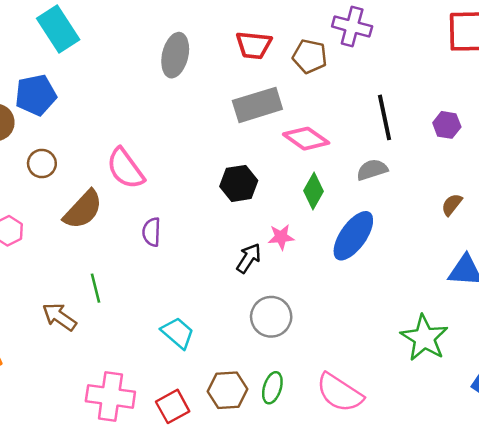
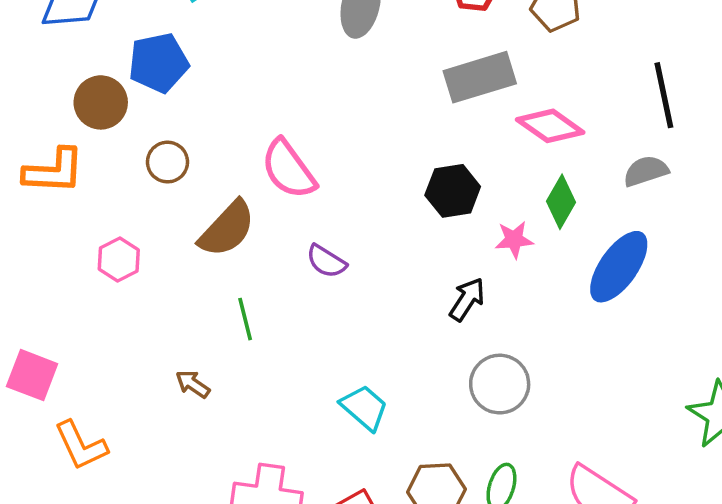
purple semicircle: (152, 232) -> (326, 261), turned -60
pink star: (281, 237) -> (514, 240), moved
green line: (95, 288) -> (245, 319), moved
brown arrow: (59, 317) -> (193, 384), size x0.7

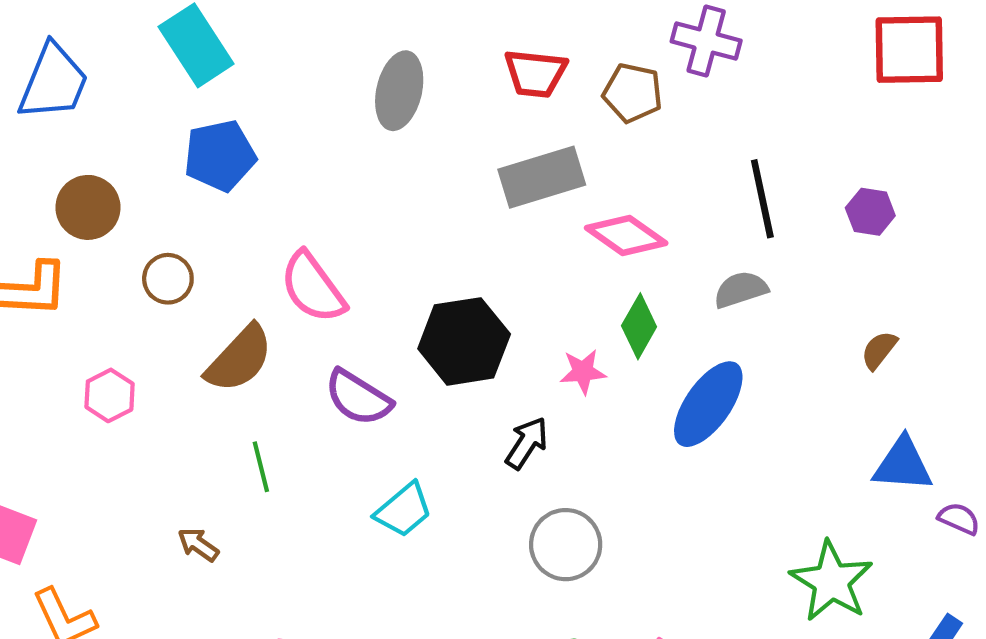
blue pentagon: (158, 63) -> (220, 156), moved
black hexagon: (453, 191) -> (464, 341), moved, size x1.4
purple semicircle: (326, 261) -> (358, 398), size x1.4
cyan trapezoid: (364, 408) -> (404, 510), moved, turned 99

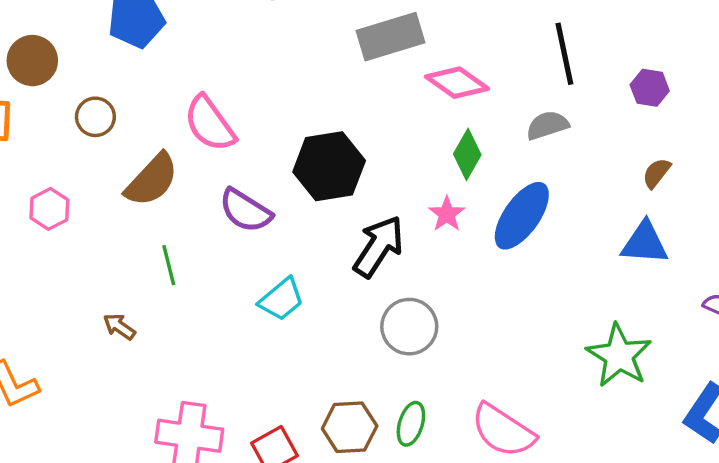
purple hexagon: (870, 212) -> (650, 88), moved
pink star: (583, 372) -> (447, 214), moved, turned -30
black arrow: (527, 443) -> (379, 246), size x1.5
blue triangle: (903, 465) -> (645, 243), moved

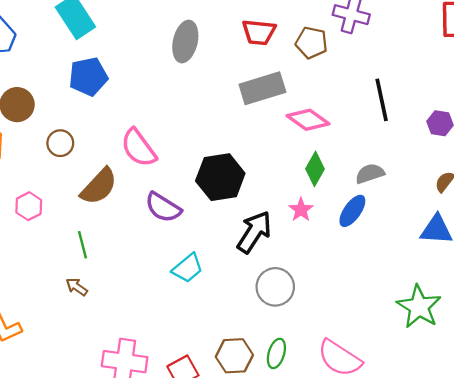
gray semicircle: (547, 125) -> (370, 174), moved
blue ellipse: (522, 216) -> (352, 211), size x0.7
green line: (169, 265) -> (82, 245), moved

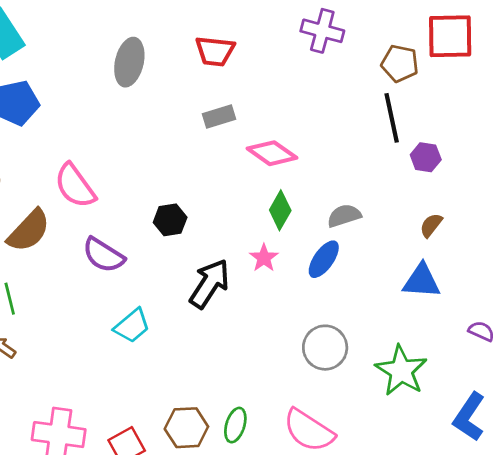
brown pentagon: (311, 43) -> (400, 63), moved
gray rectangle: (262, 88) -> (219, 116), size x0.6
black line: (382, 100) -> (392, 118), moved
black hexagon: (220, 177) -> (170, 220), size x0.6
gray circle: (275, 287) -> (325, 348), moved

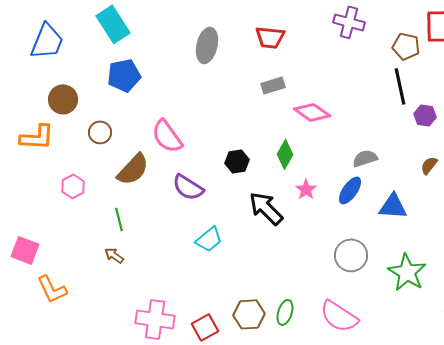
green diamond: (280, 210) -> (285, 154), moved
blue triangle: (422, 281) -> (393, 206), moved
black arrow: (210, 284) -> (266, 208), turned -78

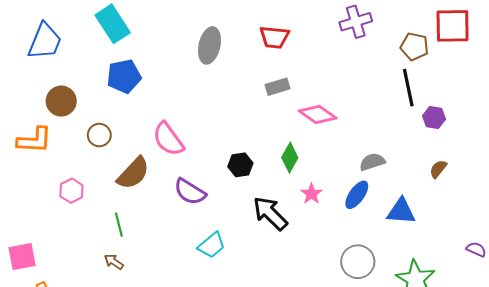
purple cross: (349, 22) -> (356, 22), turned -32
pink square: (25, 250) -> (22, 257), turned -32

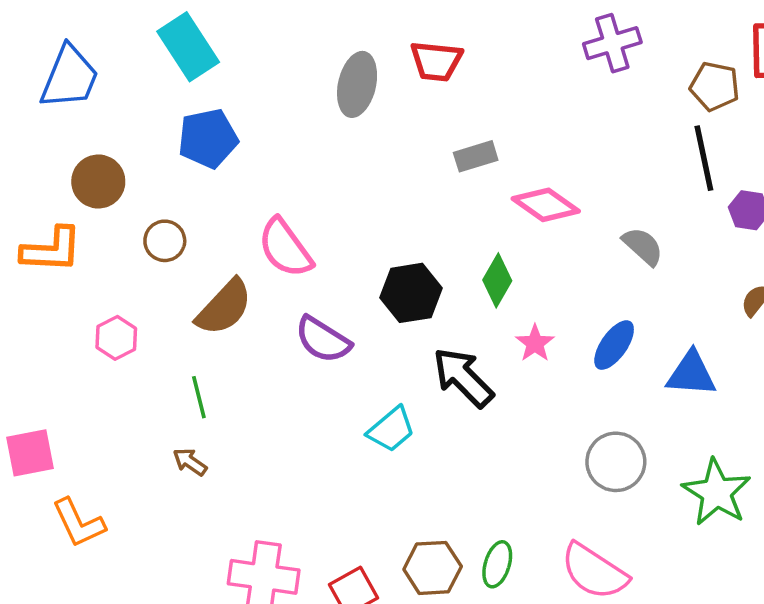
red trapezoid: (274, 37) -> (436, 61), moved
gray semicircle: (372, 162) -> (643, 246), moved, turned 60
black hexagon: (240, 165) -> (411, 293), size x1.4
cyan trapezoid: (212, 245) -> (391, 430), moved

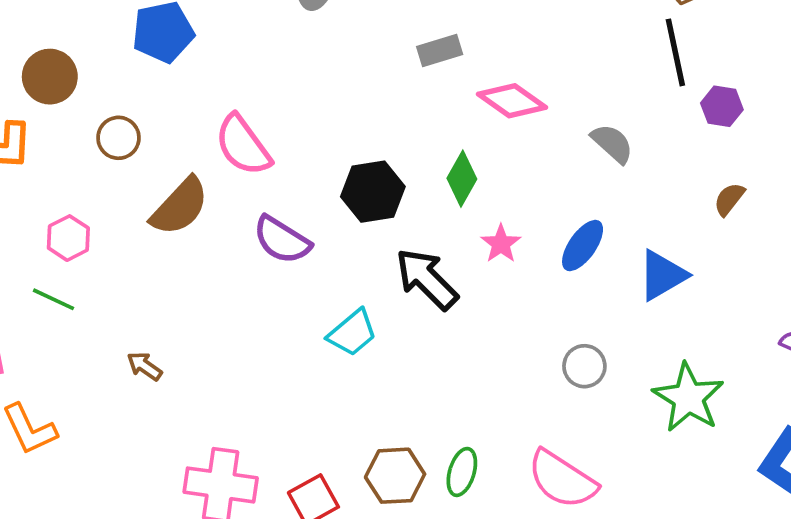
blue triangle: (691, 374) -> (662, 275), turned -34
green line: (199, 397) -> (54, 299), moved, turned -51
gray circle: (616, 462) -> (584, 366), size x0.7

